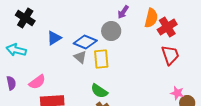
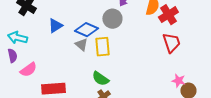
pink semicircle: (37, 82) -> (28, 70), moved
purple semicircle: (11, 83) -> (12, 56), moved

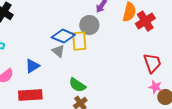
blue triangle: (55, 26) -> (32, 66), moved
red trapezoid: (171, 43) -> (152, 63), moved
yellow rectangle: (102, 47) -> (79, 41), moved

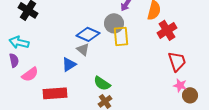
red cross: (145, 21) -> (167, 30), moved
yellow rectangle: (79, 41) -> (121, 36), moved
blue triangle: (32, 66) -> (69, 64), moved

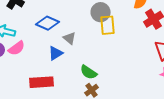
blue diamond: (88, 34) -> (48, 23), moved
pink semicircle: (30, 74) -> (17, 48), moved

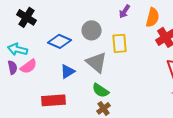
gray circle: (101, 12) -> (92, 30), moved
gray triangle: (70, 38) -> (97, 62), moved, size x1.6

